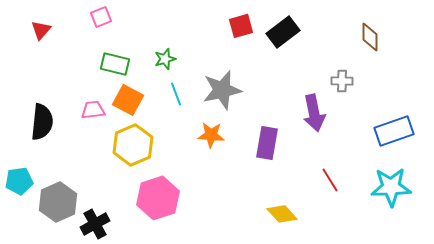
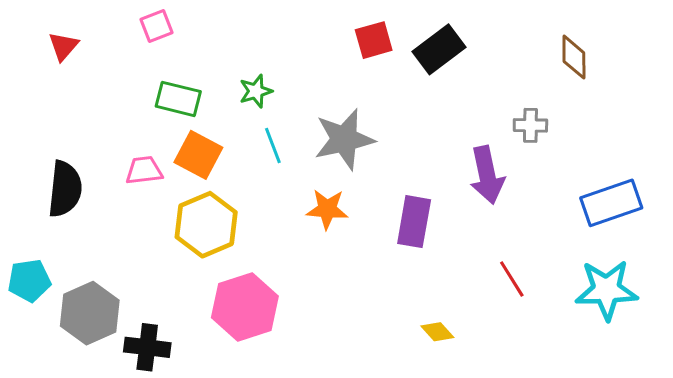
yellow diamond: (282, 214) -> (437, 332), size x0.7
black cross: (95, 224) -> (147, 347), turned 36

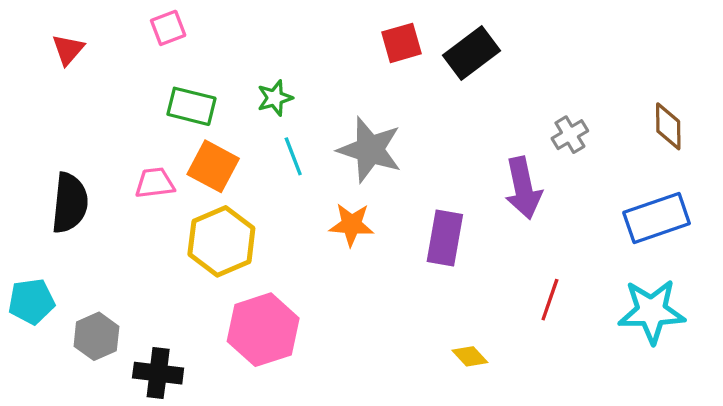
brown diamond: (574, 57) -> (668, 126), moved
gray cross: (530, 125) -> (570, 135), turned -32
gray star: (344, 139) -> (370, 150), turned 30
red line: (512, 279) -> (550, 300), turned 51
gray hexagon: (90, 313) -> (96, 336), size x0.7

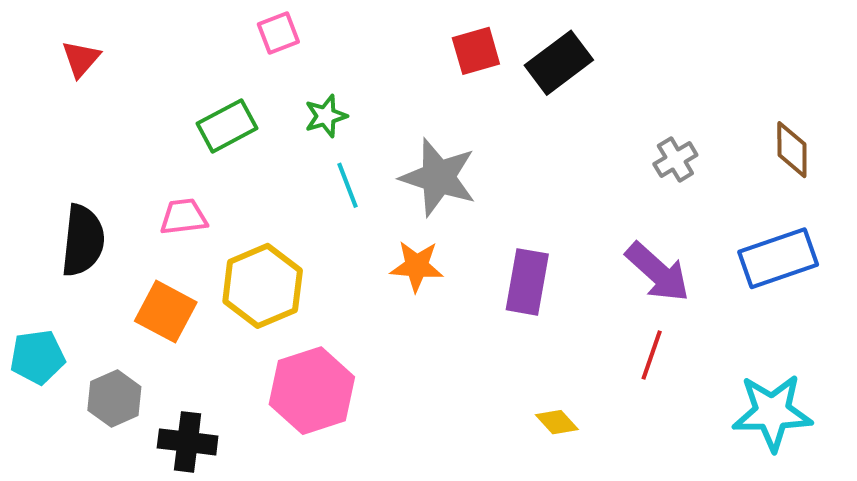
pink square: (168, 28) -> (278, 33), moved
green rectangle: (191, 106) -> (227, 126), turned -42
orange square: (213, 166) -> (166, 312), moved
purple arrow: (523, 188) -> (658, 272), moved, turned -36
cyan star: (652, 311) -> (772, 412), moved

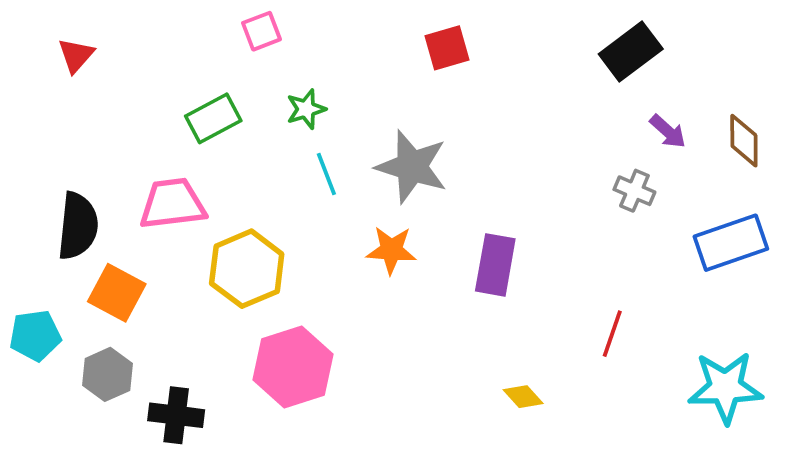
black rectangle: (559, 63) -> (631, 52), moved
gray cross: (675, 159) -> (634, 191), moved, turned -36
pink trapezoid: (184, 217) -> (172, 204), size x1.5
purple arrow: (658, 272) -> (668, 131), moved, size x0.6
orange square: (166, 312) -> (117, 293), moved

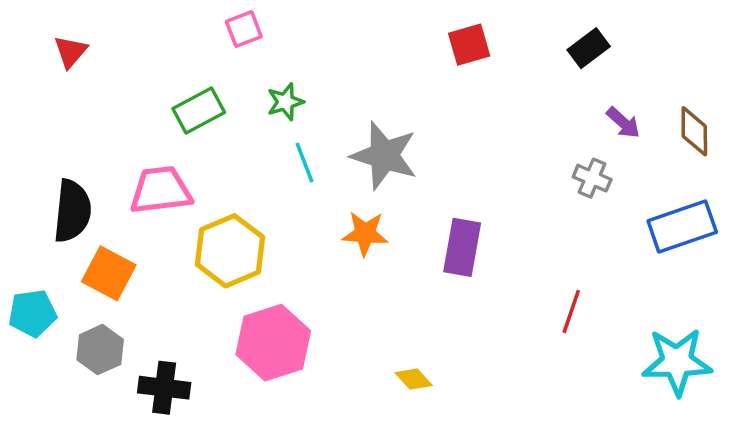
red square: (447, 48) -> (469, 45), moved
black rectangle: (631, 52) -> (589, 48), size x0.7
yellow diamond: (523, 397) -> (414, 379), moved

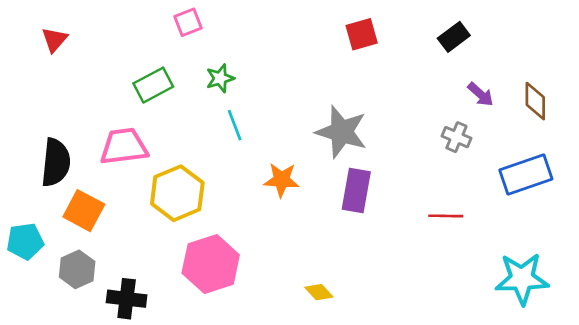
gray star: (384, 156) -> (342, 132), moved
red line: (571, 311) -> (446, 216), moved, turned 72

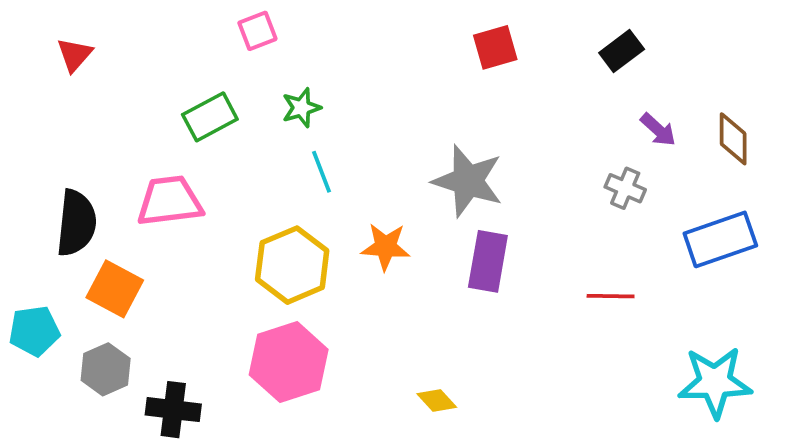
yellow hexagon: (177, 193) -> (292, 265), moved

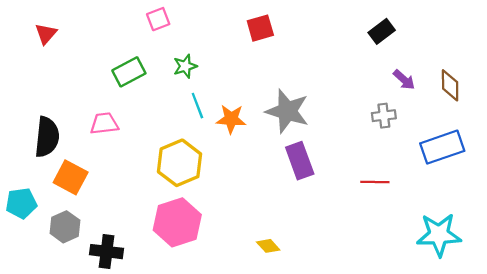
red square: (495, 47) -> (260, 28), moved
gray cross: (625, 188) -> (384, 116), turned -30
pink trapezoid: (170, 201) -> (104, 124), size x0.7
orange star: (386, 247) -> (231, 119), moved
purple rectangle: (488, 261) -> (300, 161), turned -30

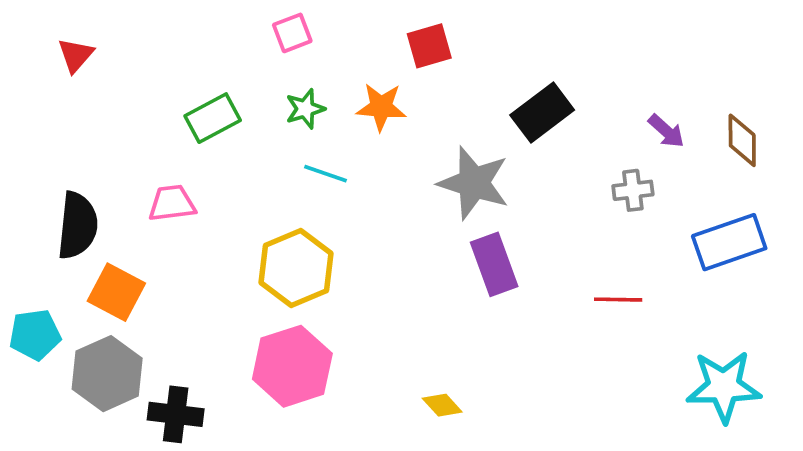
pink square: (158, 19) -> (292, 33), moved
black rectangle: (382, 31) -> (542, 113), moved, size x1.4
cyan line: (197, 106) -> (326, 174), turned -50
orange star: (231, 119) -> (381, 107), moved
gray hexagon: (65, 227) -> (107, 374), size x1.4

